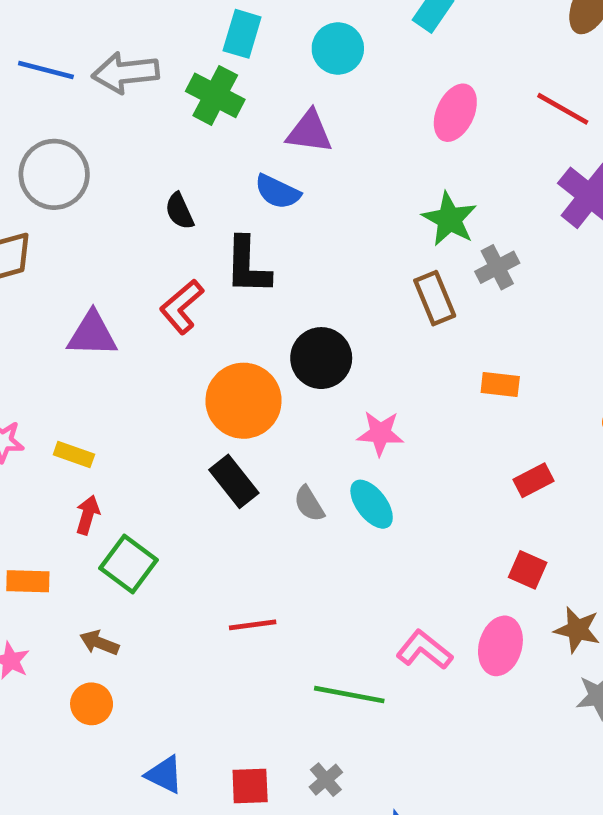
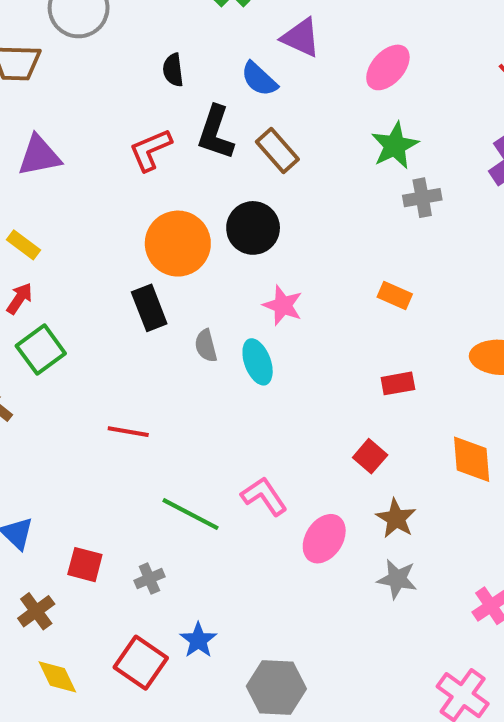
pink ellipse: (455, 113) -> (388, 67), moved
brown rectangle: (435, 298) -> (277, 150), moved, turned -36
purple triangle: (92, 334) -> (39, 156), moved, turned -30
pink ellipse: (500, 646) -> (324, 539), moved

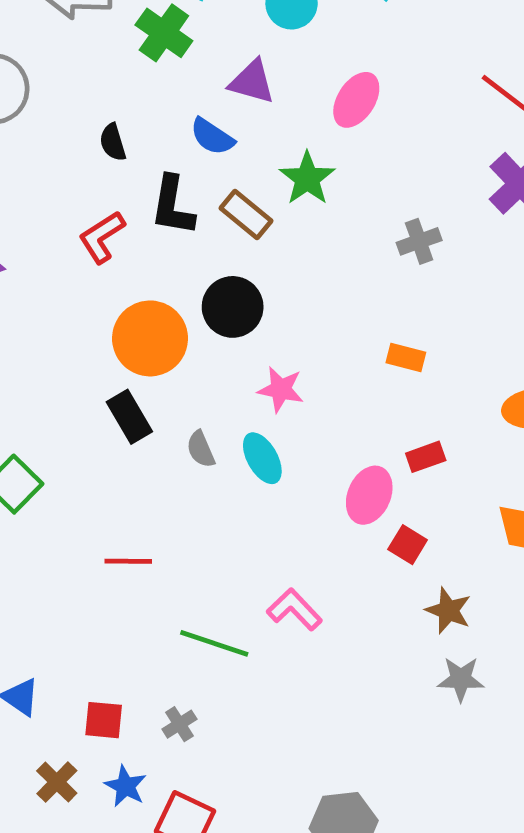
green star: (395, 146) -> (307, 178), moved
pink ellipse: (324, 539) -> (369, 495), moved
blue star: (198, 640) -> (126, 786), moved

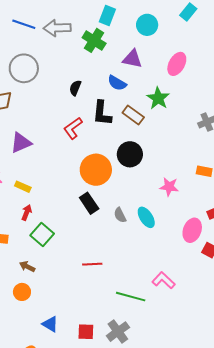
black semicircle: (113, 142) -> (75, 88), turned 42
pink star: (281, 389) -> (169, 187), moved
gray cross: (179, 724) -> (118, 332), size x1.6

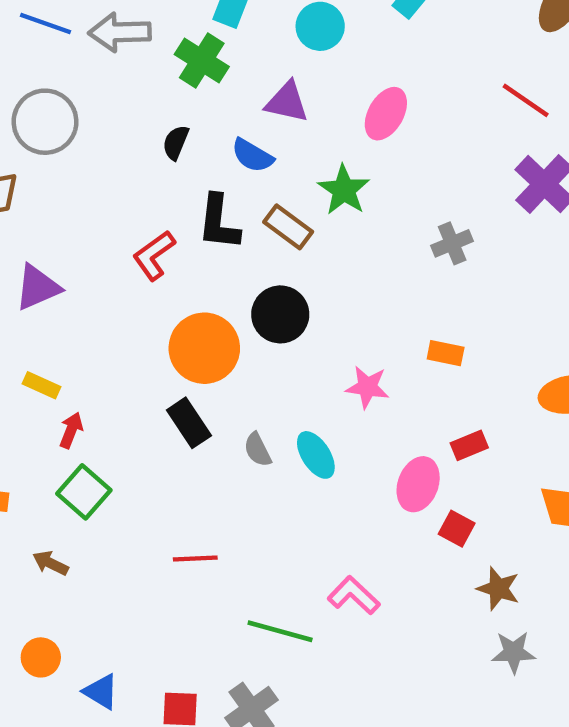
black semicircle: (75, 88) -> (176, 142), moved
red arrow: (27, 212) -> (71, 430), moved
orange circle: (22, 292) -> (41, 657), moved

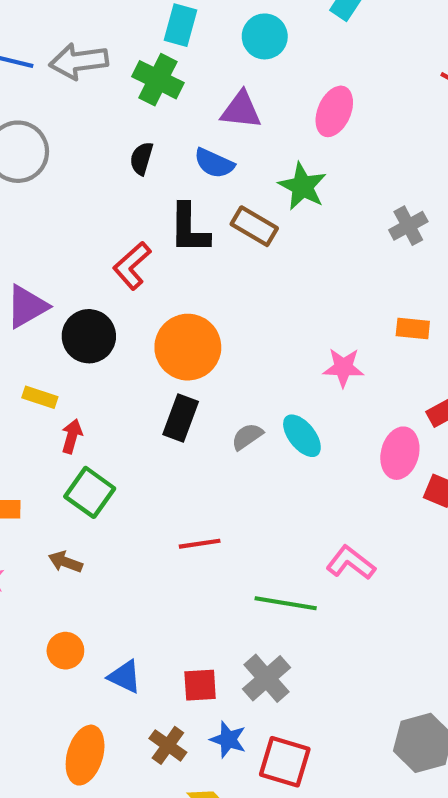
black circle: (280, 314) -> (89, 336), moved
black rectangle: (189, 423) -> (181, 418), turned 60
gray semicircle: (258, 450) -> (247, 436), turned 88

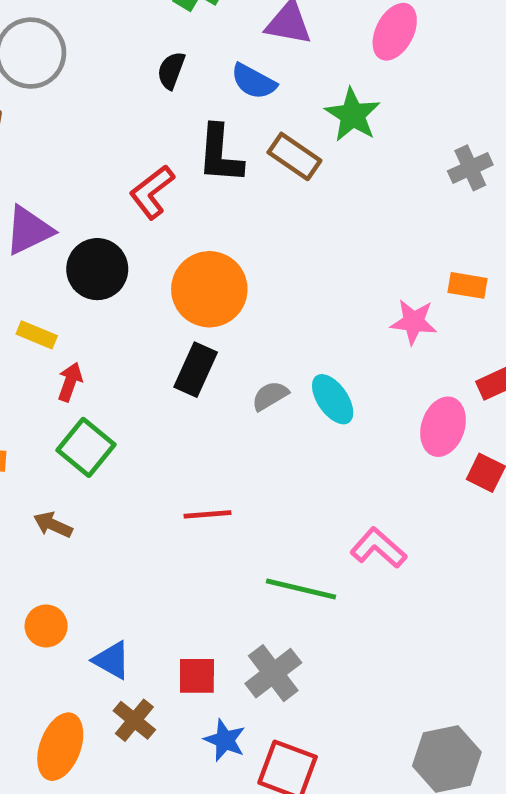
pink star: (343, 368) -> (414, 322), moved
brown cross: (168, 745) -> (134, 720), moved

